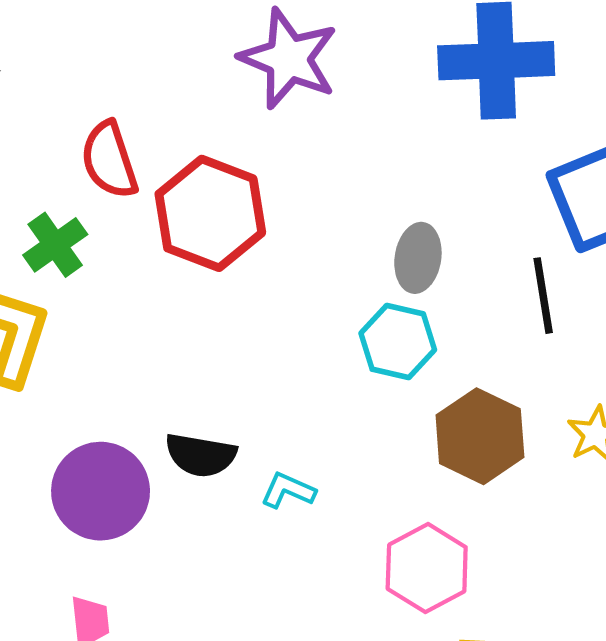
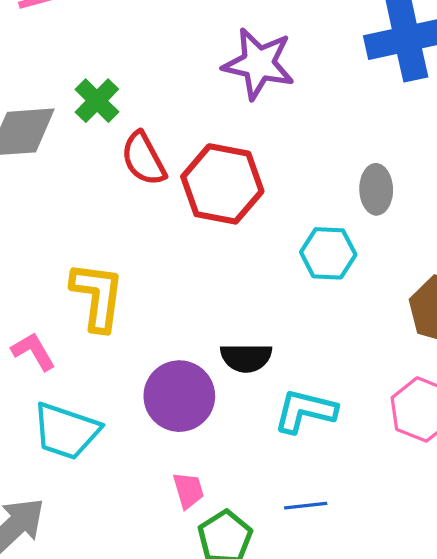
green cross: (55, 245) -> (97, 101), moved
cyan hexagon: (398, 341) -> (328, 253), moved
cyan L-shape: (288, 490) -> (305, 411), moved, size x1.6

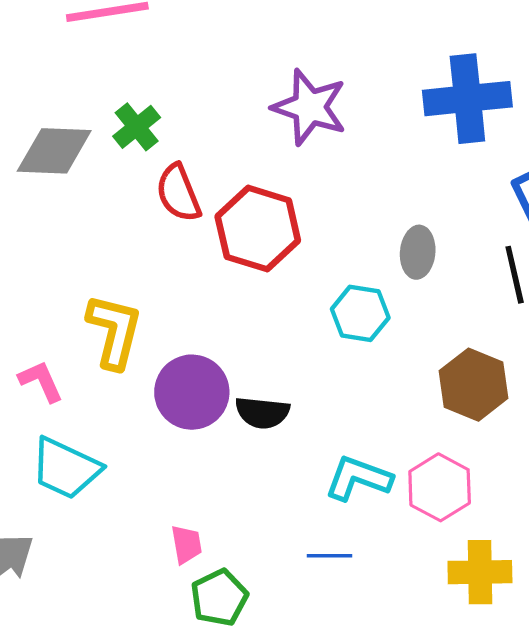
purple circle: (179, 396) -> (192, 392), moved
cyan L-shape: (305, 411) -> (358, 478), moved
blue line: (306, 506) -> (330, 556), moved

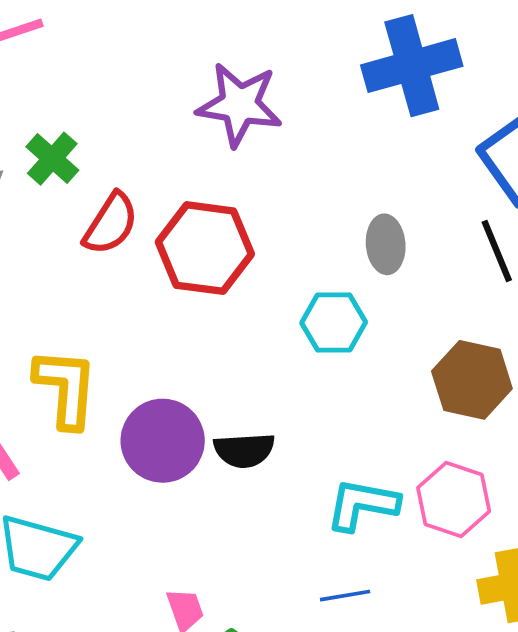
red semicircle: (178, 193) -> (111, 224), turned -116

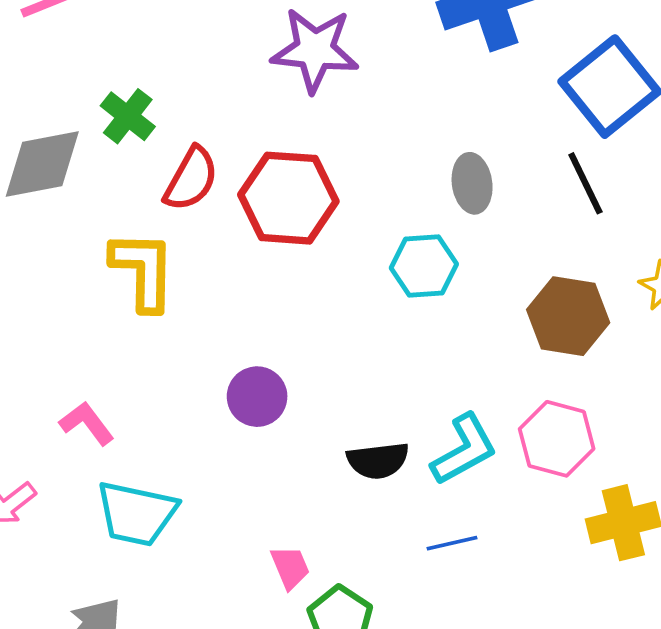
yellow L-shape: (66, 388) -> (143, 270), moved
purple circle: (163, 441) -> (257, 397), size x0.7
black semicircle: (244, 450) -> (378, 460), moved
cyan L-shape: (362, 505) -> (464, 450), turned 144

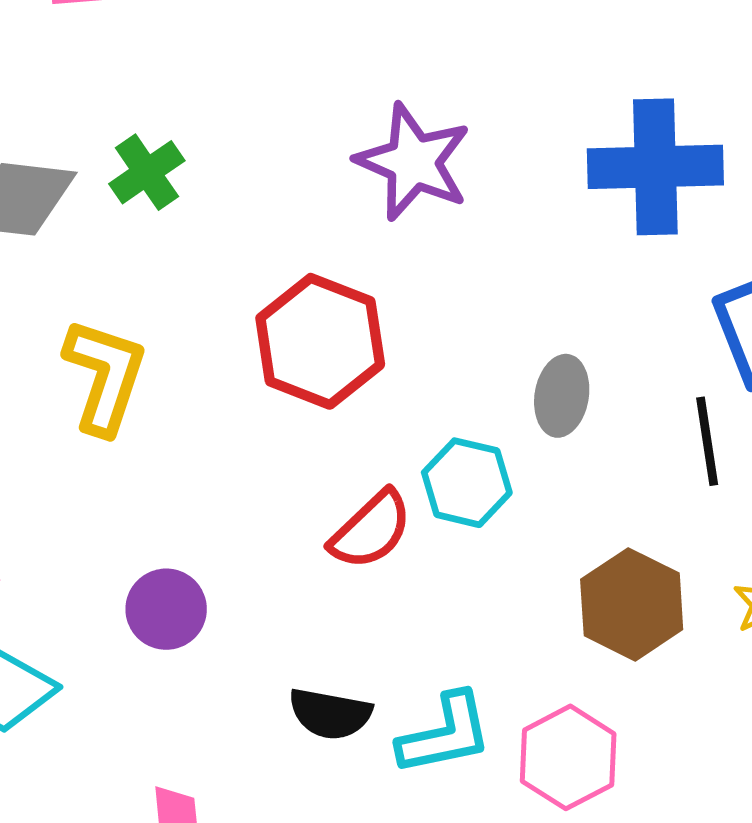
red semicircle: (191, 179) -> (371, 530), moved
purple circle: (257, 397) -> (166, 609), moved

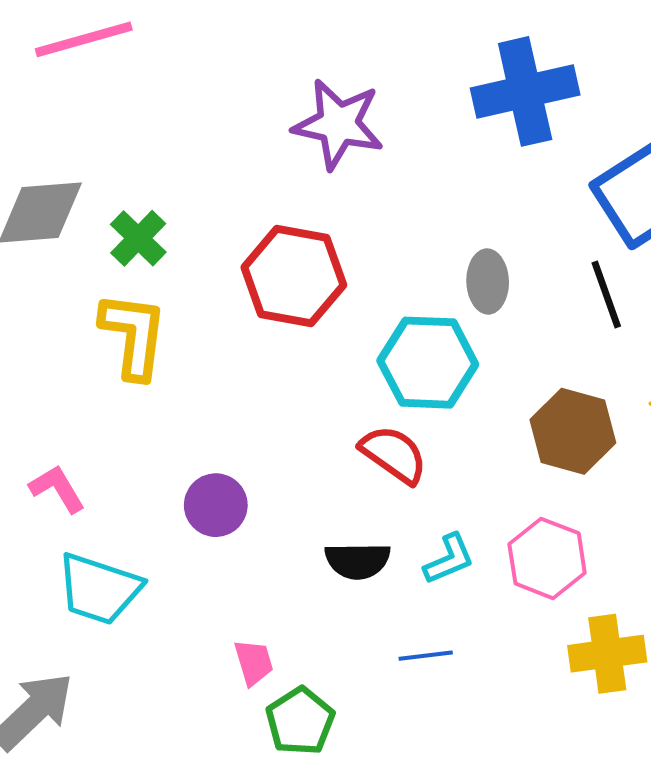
green cross: (147, 172) -> (138, 238), moved
cyan hexagon: (467, 483) -> (428, 363), size x1.4
red semicircle: (371, 530) -> (394, 454), moved, turned -90
cyan L-shape: (445, 734) -> (449, 559), size x0.7

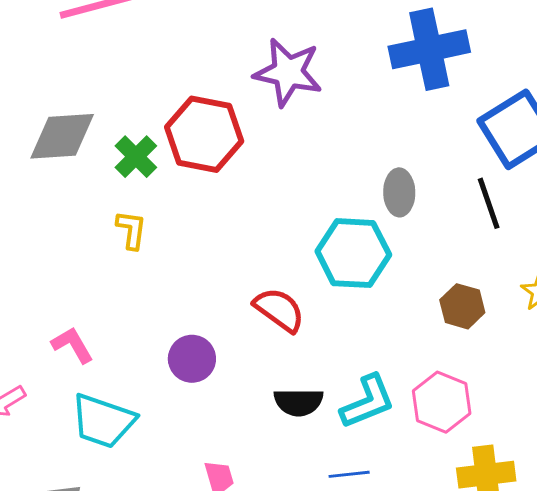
red hexagon: (294, 276) -> (204, 134), moved
yellow L-shape: (134, 335) -> (131, 230), size x0.6
brown hexagon: (573, 431) -> (462, 306), size x0.7
red semicircle: (394, 454) -> (279, 310), moved
cyan L-shape: (449, 559) -> (368, 402), size x1.4

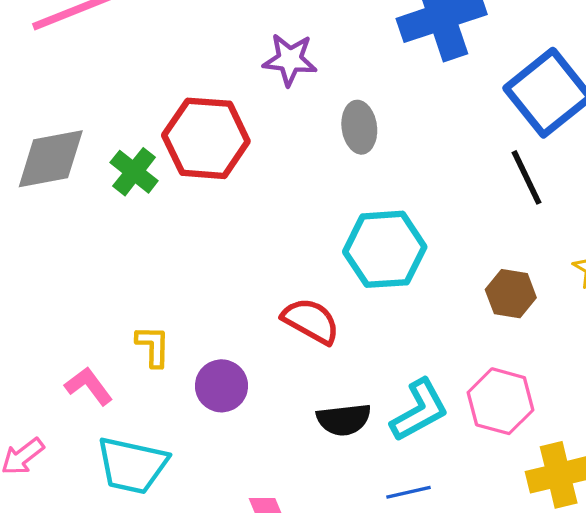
purple star: (288, 72) -> (290, 60), size x0.7
gray ellipse: (399, 192) -> (359, 127), moved
yellow L-shape: (131, 230) -> (153, 346), moved

